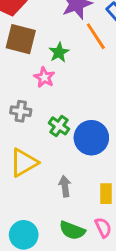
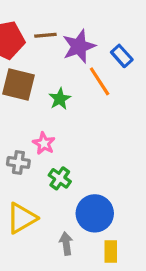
pink star: (44, 77) -> (44, 143), moved
blue circle: (91, 138) -> (95, 213), moved

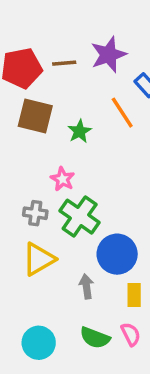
purple star: (79, 46) -> (109, 55), moved
gray cross: (18, 162) -> (35, 213), moved
green cross: (60, 178) -> (80, 217), size x1.6

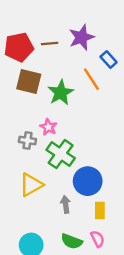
green star: (80, 131) -> (61, 93), size x1.5
gray cross: (35, 213) -> (27, 141), moved

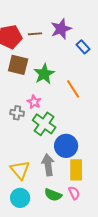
orange line: (91, 79) -> (73, 89), moved
yellow triangle: (31, 185) -> (20, 170), moved, turned -40
gray arrow: (66, 204) -> (48, 165), size x1.5
yellow rectangle: (100, 211) -> (76, 170), size x1.5

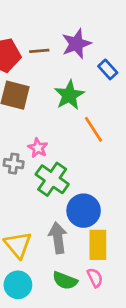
green star: (44, 74) -> (69, 95), moved

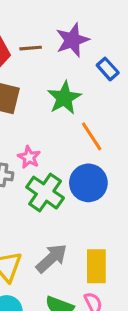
blue circle: (84, 211) -> (88, 183), moved
gray arrow: (58, 238) -> (52, 258), turned 56

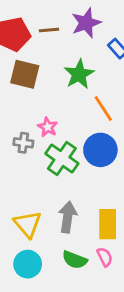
gray arrow: (52, 258) -> (68, 217), turned -40

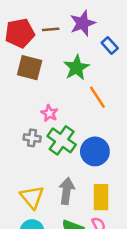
gray cross: (23, 143) -> (32, 138), moved
blue circle: (100, 150) -> (95, 151), moved

